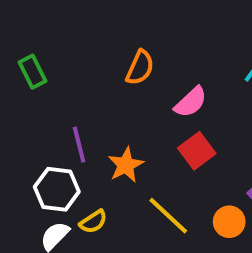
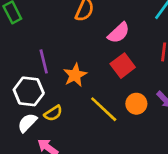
orange circle: (229, 222) -> (136, 104), moved

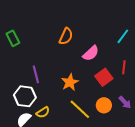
red square: (123, 66) -> (104, 77), moved
orange star: (75, 75) -> (70, 82), moved

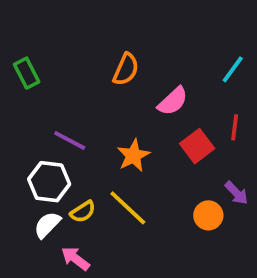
purple line: (36, 74) -> (70, 140), turned -48
orange circle: (104, 105) -> (208, 215), moved
yellow line: (80, 109) -> (128, 208), moved

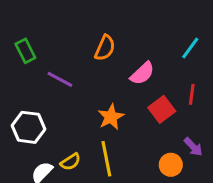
purple line: (70, 140) -> (60, 79), moved
white hexagon: (49, 182) -> (28, 127), moved
yellow line: (128, 208) -> (106, 159), turned 36

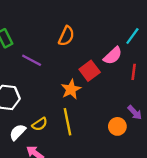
pink semicircle: (142, 73) -> (113, 56), moved
red square: (162, 109) -> (90, 71), moved

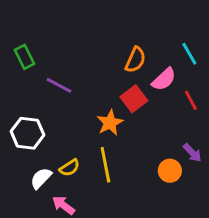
orange semicircle: (66, 36) -> (135, 60), moved
cyan line: (132, 36) -> (189, 54), turned -66
red line: (134, 72) -> (191, 100), turned -35

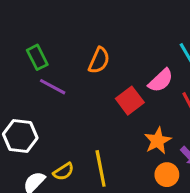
green rectangle: (24, 57) -> (37, 57), moved
orange semicircle: (135, 60) -> (99, 60), moved
orange star: (110, 123) -> (158, 141), moved

